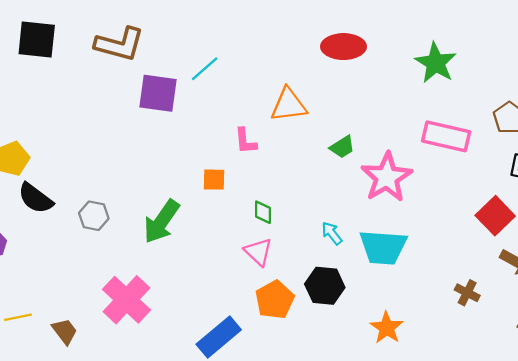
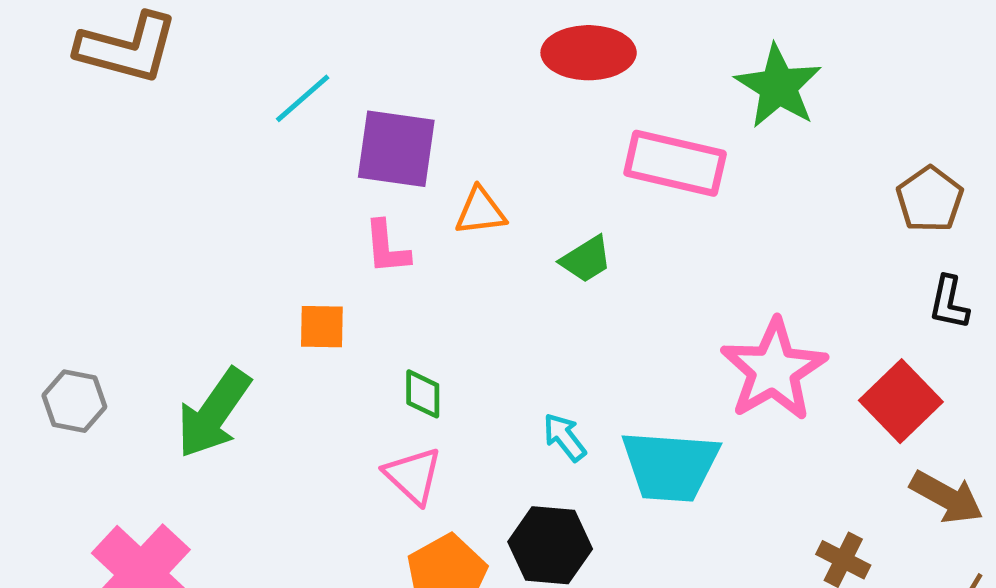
purple square: (158, 93) -> (396, 149), moved
orange triangle: (289, 105) -> (480, 211), moved, size x0.7
pink rectangle: (446, 136) -> (675, 163), moved
pink star: (387, 177) -> (774, 370), moved

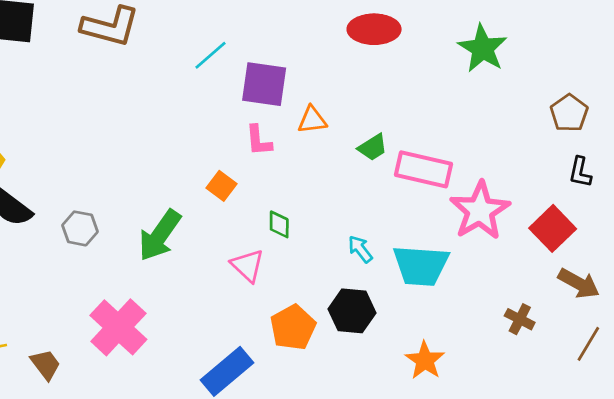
pink rectangle: (675, 163) -> (423, 169), moved
orange square: (322, 327) -> (222, 186), turned 36
pink triangle: (413, 476) -> (248, 266), moved

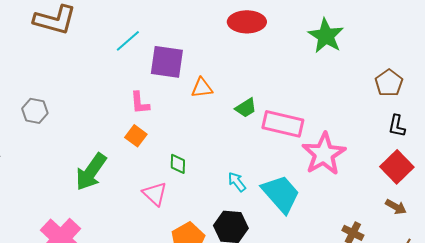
pink L-shape: (259, 141) -> (140, 103), moved
gray hexagon: (80, 228) -> (35, 111), moved
red square: (553, 228) -> (397, 167), moved
cyan trapezoid: (421, 266) -> (281, 194), turned -135
brown arrow: (579, 283) -> (396, 207), size x0.7

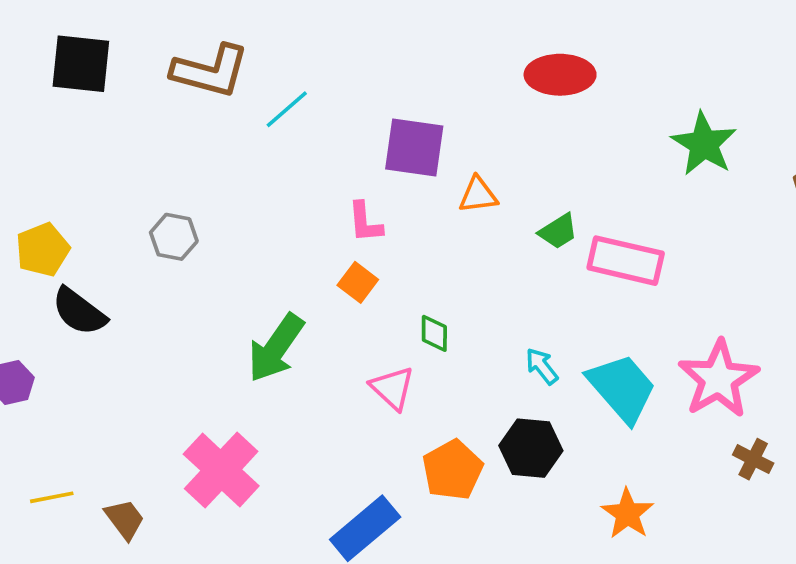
green star: (326, 36) -> (704, 144), moved
cyan line: (128, 41) -> (287, 109), moved
pink star: (324, 154) -> (719, 379), moved

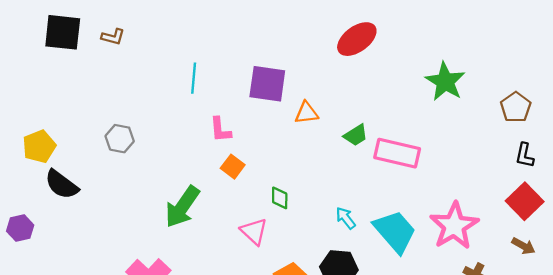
brown L-shape: (210, 71) -> (113, 37), moved, size x0.5
red ellipse: (560, 75) -> (357, 39), turned -36
cyan line: (287, 109) -> (194, 78), moved, turned -44
pink L-shape: (365, 222) -> (220, 130), moved

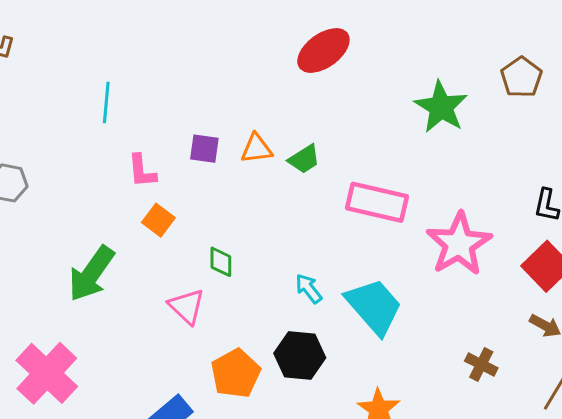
purple square: (267, 84) -> (204, 149), moved, size x0.6
brown pentagon: (516, 107) -> (521, 77), moved
green trapezoid: (356, 135) -> (304, 159), moved
pink star: (454, 226) -> (459, 244), moved

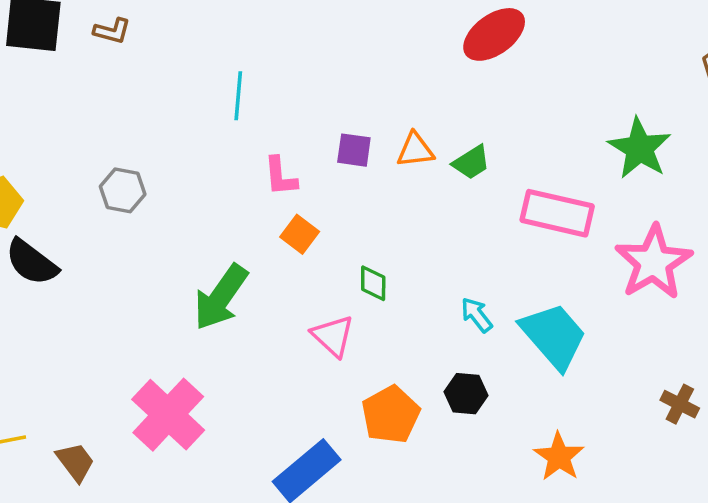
green star: (441, 107) -> (640, 148), moved
black hexagon: (300, 356) -> (466, 394), size x0.7

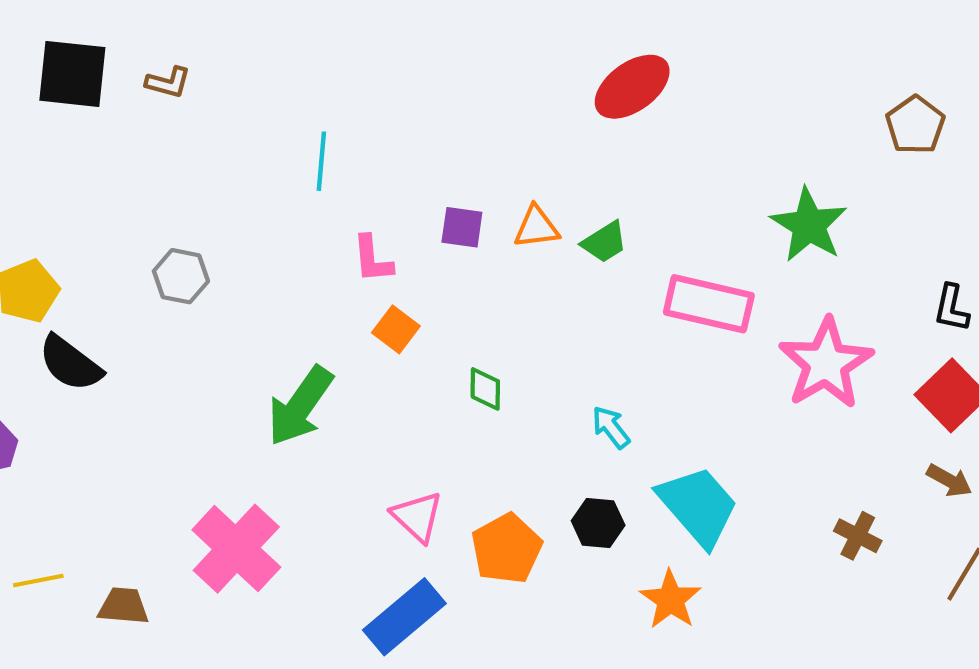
pink triangle: (333, 336) -> (417, 517), moved
cyan trapezoid: (554, 336) -> (698, 506), moved
orange star: (559, 457) -> (670, 600), moved
brown trapezoid: (75, 462) -> (123, 606), turned -48

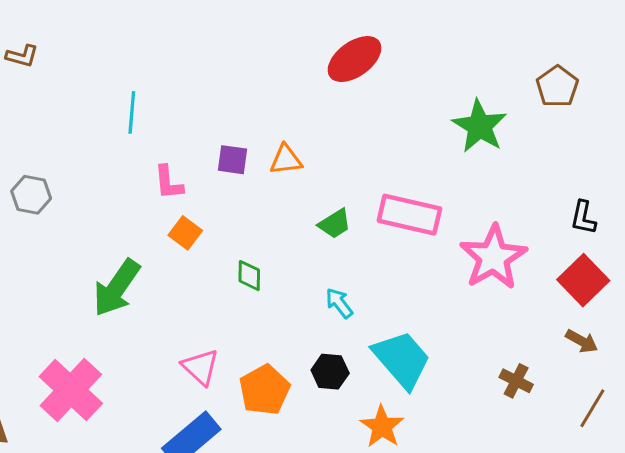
green star: (809, 225) -> (480, 126), moved
green trapezoid: (605, 242) -> (335, 224), moved

